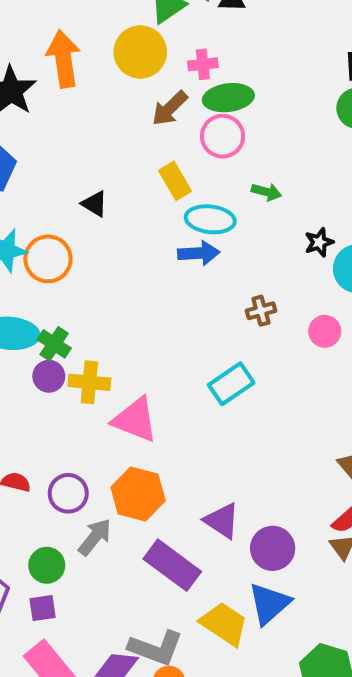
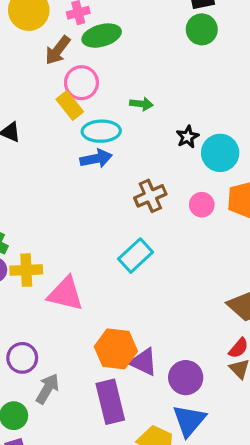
pink circle: (223, 136) -> (81, 83), moved
brown cross: (261, 311) -> (150, 196), size x1.4
orange hexagon: (138, 494) -> (116, 349), moved
purple rectangle: (172, 565) -> (110, 402), turned 48

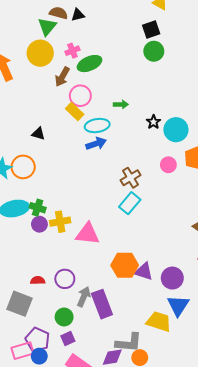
brown cross: (150, 196) -> (131, 178), moved
purple rectangle: (110, 402) -> (102, 304), moved

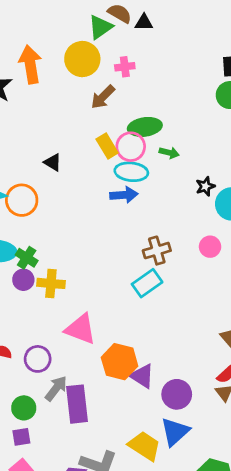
green ellipse: (89, 64) -> (145, 127), moved
pink circle: (80, 96) -> (131, 147), moved
pink triangle: (88, 234) -> (81, 329), moved

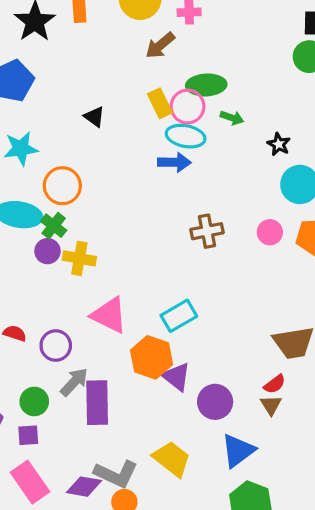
black star: (205, 186) -> (279, 144), moved, turned -30
orange circle: (22, 200) -> (62, 186), moved
cyan rectangle: (147, 283) -> (179, 316), moved
blue triangle: (175, 432) -> (238, 451), moved

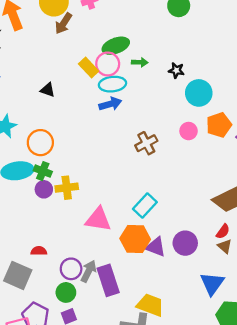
brown arrow: (160, 45) -> (63, 23), moved
purple circle: (56, 346) -> (71, 269), moved
purple circle: (215, 402) -> (185, 243), moved
yellow trapezoid: (172, 459) -> (150, 305), moved

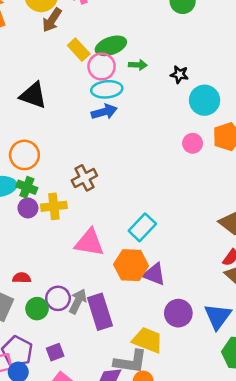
yellow rectangle: (89, 68) -> (79, 50), moved
black triangle: (48, 90) -> (33, 95), size x1.6
brown cross: (146, 143) -> (84, 178), moved
purple circle: (185, 243) -> (178, 313), moved
green circle: (66, 292) -> (37, 309), moved

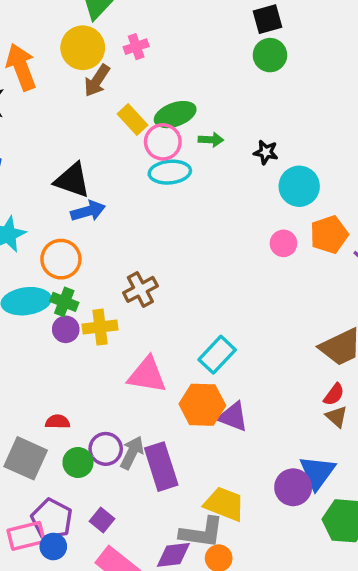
blue arrow: (104, 112) -> (88, 211), moved
purple circle: (178, 313) -> (293, 487), moved
purple square: (55, 352) -> (102, 520), turned -30

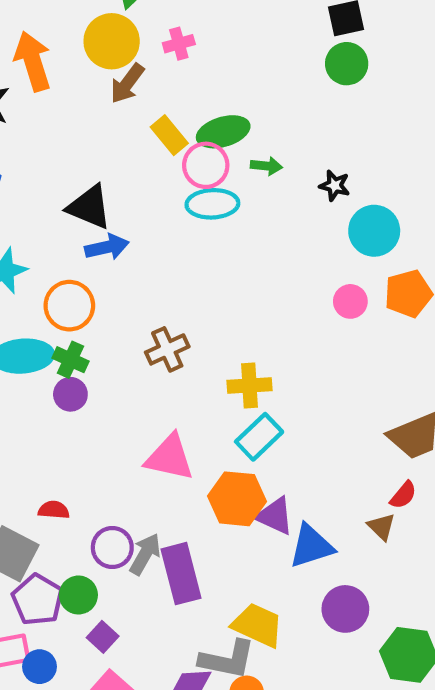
yellow cross: (100, 327) -> (249, 385), moved
brown triangle: (337, 417) -> (381, 527), moved
green circle: (78, 463) -> (78, 595), moved
blue triangle: (317, 472) -> (311, 546), moved, turned 33
purple pentagon: (52, 519) -> (38, 600), moved

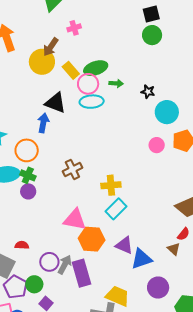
yellow circle: (112, 41) -> (42, 62), moved
black triangle: (89, 207) -> (56, 103), moved
blue arrow: (107, 247) -> (43, 123), turned -66
orange hexagon: (237, 499) -> (92, 239), moved

